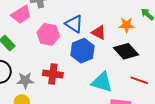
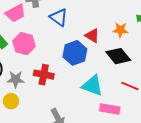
blue triangle: (74, 24) -> (59, 17), moved
pink hexagon: (48, 34) -> (24, 44), moved

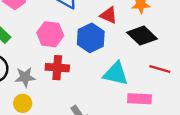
pink hexagon: (24, 44) -> (50, 34), moved

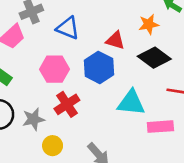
red cross: (57, 68) -> (67, 104), turned -30
yellow circle: (23, 103) -> (53, 146), moved

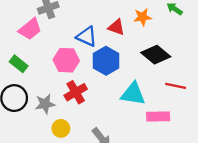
orange star: (149, 24) -> (142, 17), moved
blue triangle: (68, 28) -> (87, 36), moved
red triangle: (115, 40) -> (116, 27), moved

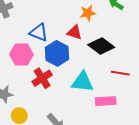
red triangle: (116, 27) -> (74, 32), moved
red cross: (76, 92) -> (42, 78), moved

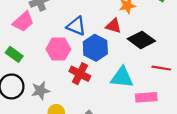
red cross: (42, 78) -> (80, 74), turned -30

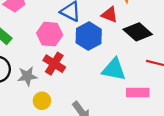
red cross: (80, 74) -> (54, 64), moved

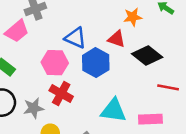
cyan triangle: (114, 69) -> (113, 110), moved

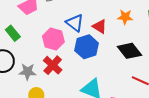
red triangle: (117, 39) -> (100, 26), moved

